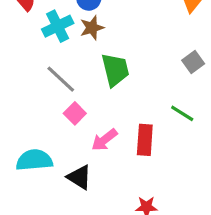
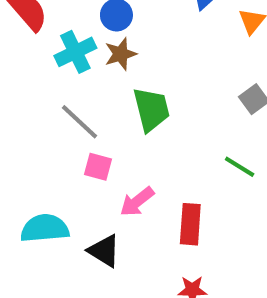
pink square: (75, 113) -> (98, 167), turned -30
red rectangle: (145, 140) -> (190, 224), moved

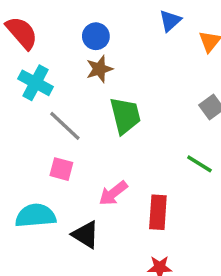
cyan cross: (75, 52) -> (36, 83), moved, turned -36
pink square: (98, 167) -> (61, 169), moved

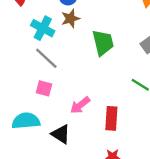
cyan cross: (36, 83) -> (43, 28), moved
green trapezoid: (125, 116) -> (103, 43), moved

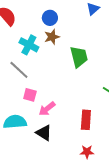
gray line: (46, 58) -> (19, 70), moved
pink arrow: (80, 105) -> (47, 109), moved

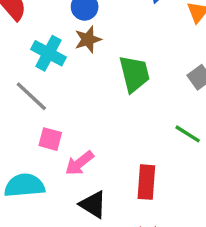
black triangle: (44, 133) -> (93, 204), moved

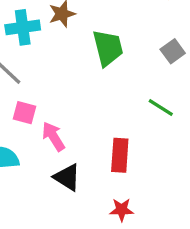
cyan cross: (48, 53) -> (23, 27), turned -36
pink arrow: (79, 163) -> (53, 136), turned 96

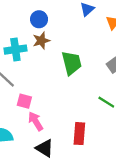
pink square: (24, 113) -> (24, 101), moved

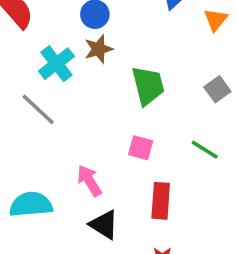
cyan cross: (15, 50) -> (56, 64), turned -30
pink square: (24, 101) -> (141, 148), moved

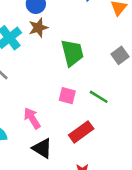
green line: (205, 150) -> (99, 97), moved
red rectangle: (161, 201) -> (81, 132), turned 50

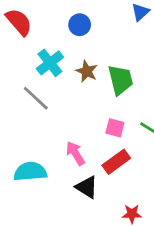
brown star: (38, 28) -> (87, 71), moved, turned -30
red rectangle: (81, 132) -> (116, 162), moved

